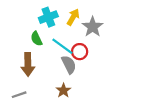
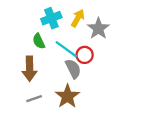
brown star: (63, 90) -> (67, 96), size x1.5
gray line: (19, 95) -> (34, 99), moved

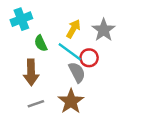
cyan cross: (51, 18) -> (21, 19), moved
yellow arrow: (78, 18) -> (73, 29), moved

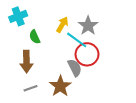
cyan line: (70, 52) -> (77, 40), moved
red circle: (89, 58) -> (87, 54), moved, size x1.5
gray semicircle: (77, 72) -> (75, 68), moved

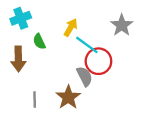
gray star: (88, 26) -> (122, 25), moved
brown arrow: (26, 62) -> (18, 59), moved
gray line: (31, 88) -> (35, 100), turned -72

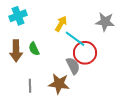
gray star: (122, 25) -> (105, 22), turned -30
green semicircle: (39, 41) -> (34, 49), moved
brown star: (68, 97) -> (59, 84), turned -30

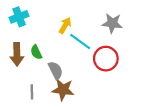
red circle: (85, 53) -> (106, 59), moved
gray semicircle: (73, 66) -> (55, 70), moved

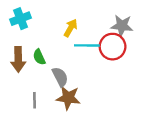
cyan line: (80, 41) -> (87, 45), turned -35
red circle: (106, 59) -> (113, 47), moved

